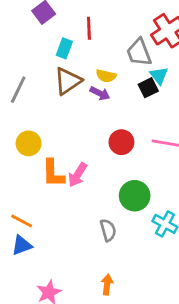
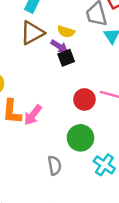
black square: (148, 88) -> (66, 58), moved
red circle: (121, 142) -> (84, 99), moved

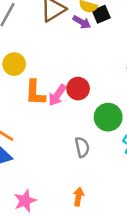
black square: (66, 58) -> (101, 14), moved
red circle: (84, 99) -> (78, 89), moved

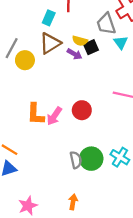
yellow circle: (14, 64) -> (25, 60), moved
red circle: (78, 89) -> (82, 110), moved
green circle: (108, 117) -> (91, 159), moved

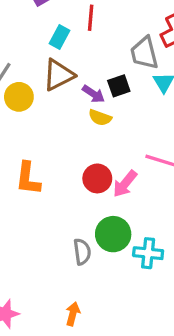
yellow semicircle: (80, 41) -> (100, 118), moved
pink arrow: (54, 116) -> (125, 184), moved
cyan cross: (120, 157) -> (148, 253), turned -30
green circle: (91, 159) -> (113, 234), moved

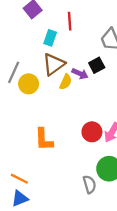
yellow semicircle: (100, 118) -> (66, 82), moved, turned -77

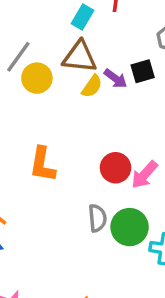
brown triangle: (54, 64) -> (80, 57), turned 30
gray semicircle: (89, 184) -> (97, 218), moved

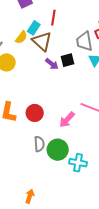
brown triangle: (80, 57) -> (42, 41), moved, turned 35
yellow semicircle: (92, 86) -> (21, 37), moved
red circle: (116, 168) -> (35, 113), moved

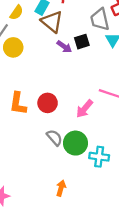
yellow semicircle: (21, 37) -> (17, 13), moved
gray semicircle: (39, 144) -> (54, 138), turned -35
orange arrow: (30, 196) -> (61, 188), moved

